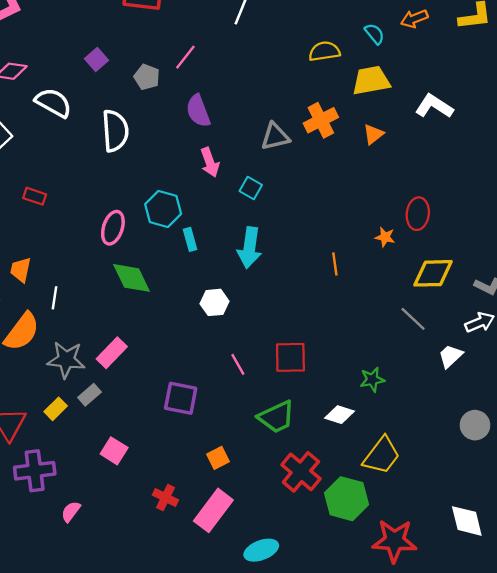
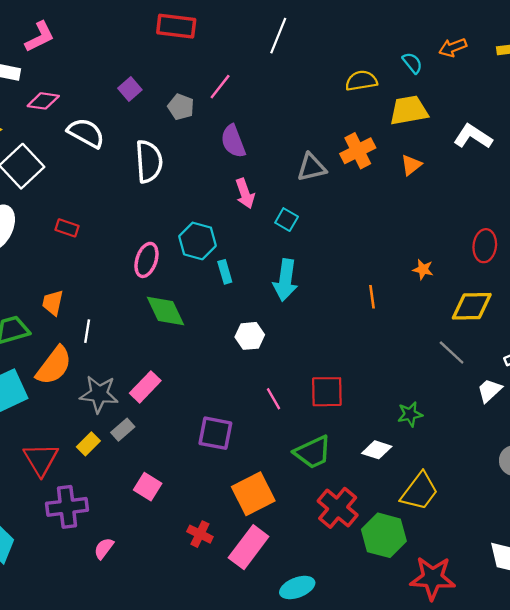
red ellipse: (418, 214) -> (485, 246), moved
orange square: (218, 458) -> (253, 494), size x1.8

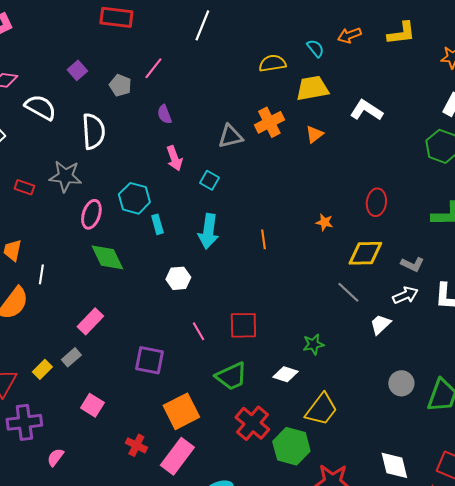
purple semicircle: (233, 141) -> (164, 114), size x0.7
orange line: (372, 297) -> (263, 239), moved
gray star: (99, 394) -> (65, 176), moved

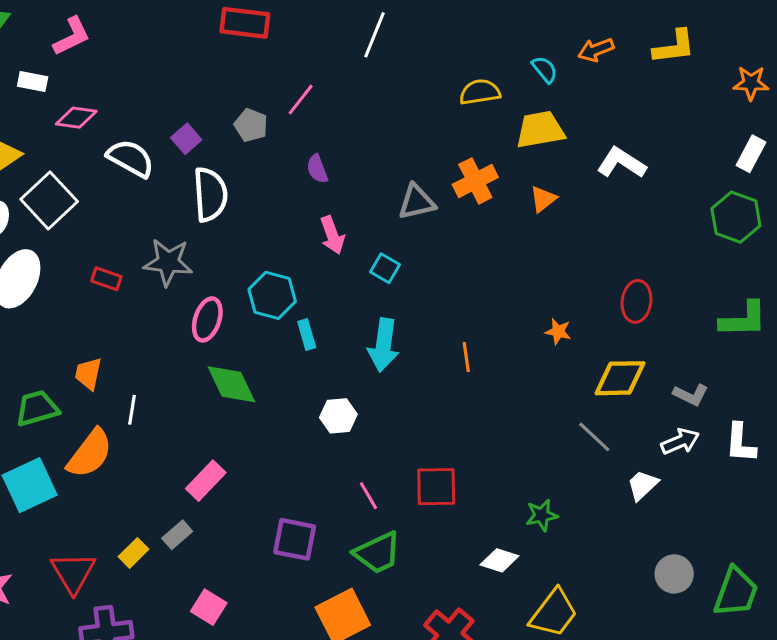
purple square: (77, 70) -> (186, 139), moved
green trapezoid: (231, 376) -> (377, 553), moved

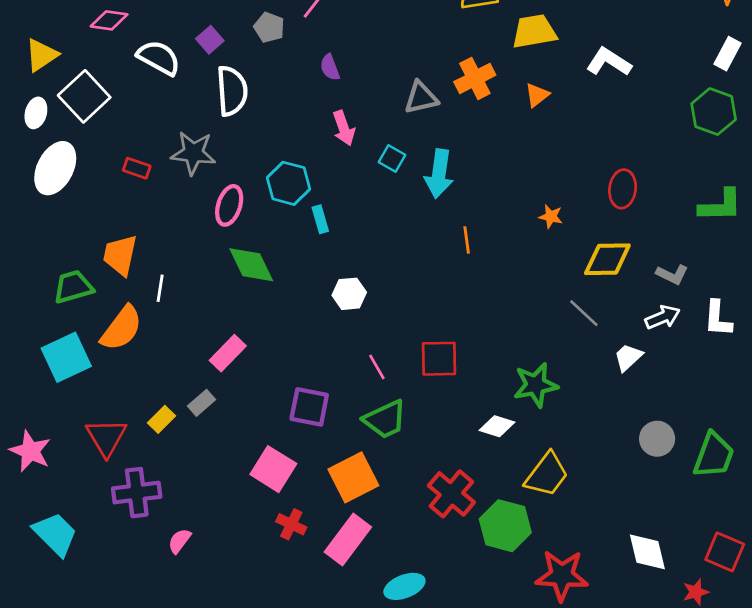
cyan arrow: (383, 345) -> (439, 174), moved
orange trapezoid: (88, 374) -> (120, 255), size x1.4
green star: (542, 515) -> (536, 385), size x1.5
pink square: (209, 607) -> (273, 469), moved, size x1.4

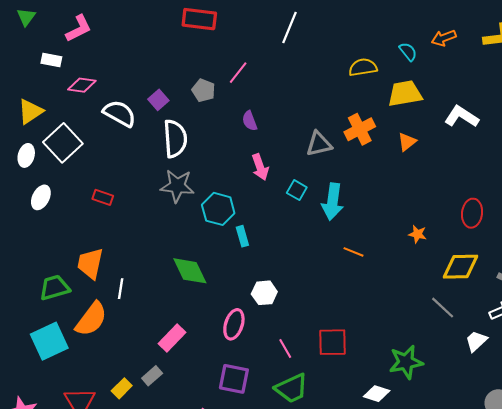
gray star: (193, 153) -> (177, 186), moved
white ellipse: (55, 168) -> (41, 197), size x0.6
pink ellipse: (229, 205) -> (234, 324), moved
orange line: (467, 240) -> (353, 252), turned -60

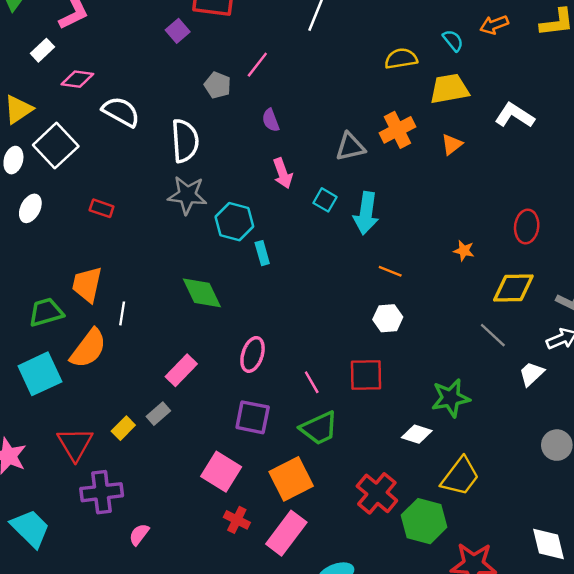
white rectangle: (51, 60) -> (42, 50), turned -54
purple square: (158, 100) -> (178, 31), moved
white hexagon: (264, 293) -> (388, 318), moved

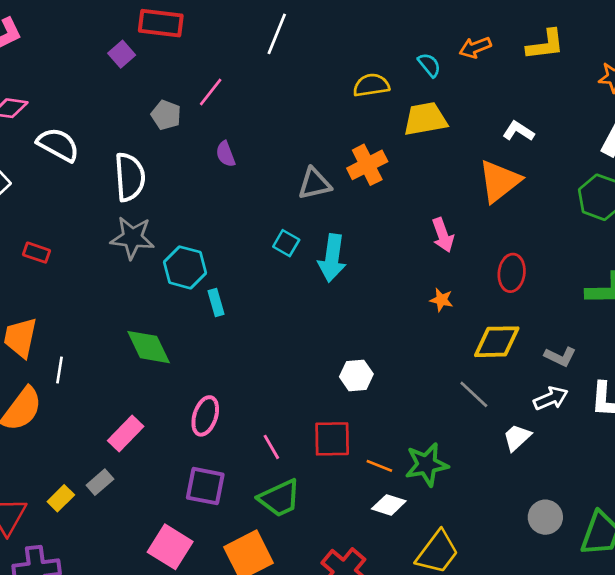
white L-shape: (515, 115) -> (518, 131), moved, size x0.7
orange triangle: (452, 144) -> (499, 181), moved, size x1.8
pink arrow: (283, 173) -> (443, 235), moved
orange line: (390, 271) -> (379, 466), moved

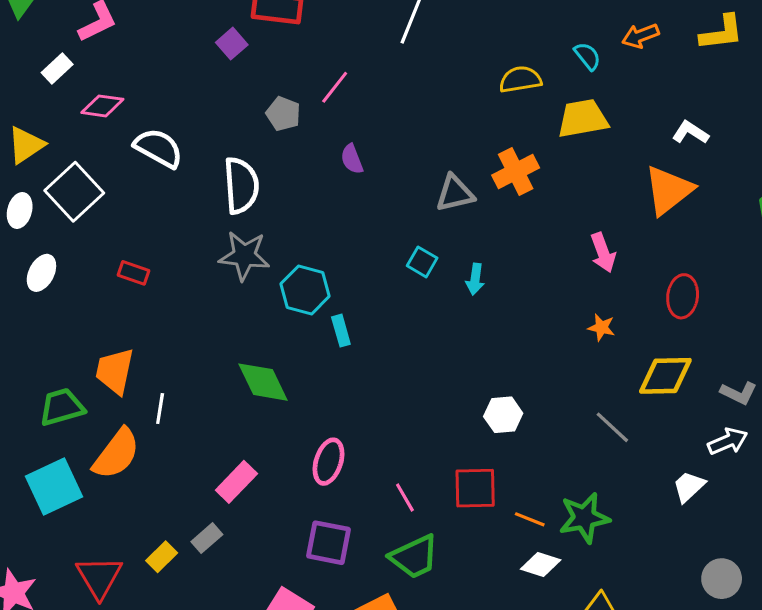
cyan arrow: (332, 258) -> (475, 279), size x0.6
gray line: (474, 394) -> (612, 427), moved

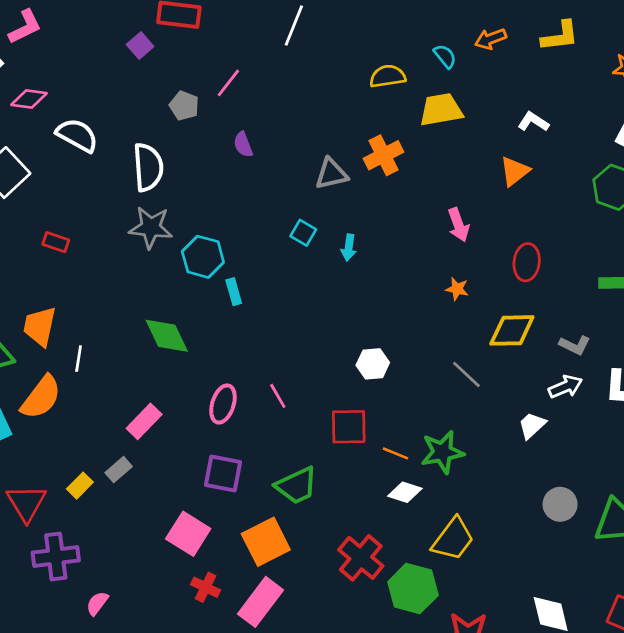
orange triangle: (669, 190) -> (515, 171), size x0.7
pink line: (405, 497) -> (278, 396), moved

